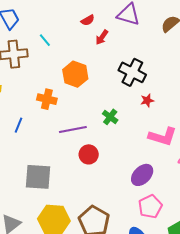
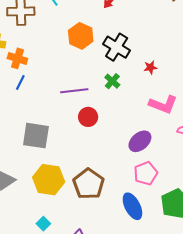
black cross: (132, 72) -> (117, 47), moved
orange cross: (47, 99) -> (17, 58), moved

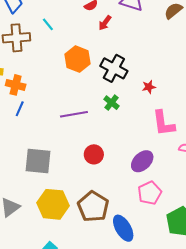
pink L-shape: (163, 104) -> (163, 123), turned 64
red circle: (88, 117) -> (94, 154), moved
blue ellipse: (132, 206) -> (123, 228), moved

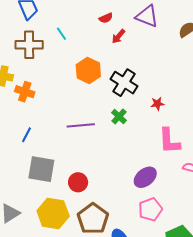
blue line: (20, 109) -> (26, 135), moved
red circle: (94, 154) -> (78, 182), moved

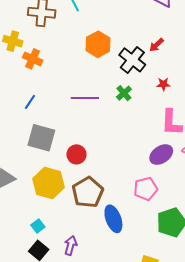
red arrow: (118, 36) -> (156, 45), moved
purple ellipse: (145, 177) -> (161, 154), moved

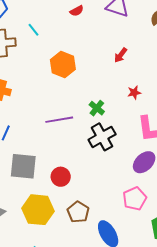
black cross: (132, 60) -> (102, 137), moved, turned 32
brown pentagon: (88, 192) -> (78, 212), size x0.7

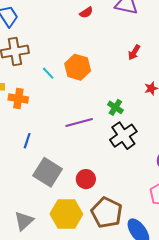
cyan line: (33, 30) -> (48, 73), moved
gray square: (23, 166) -> (48, 172), turned 32
brown pentagon: (78, 212) -> (107, 213), size x1.4

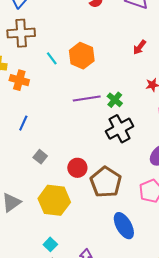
purple line: (79, 122) -> (87, 99), moved
gray square: (48, 172) -> (40, 157), size x0.5
brown pentagon: (107, 213) -> (106, 182), moved

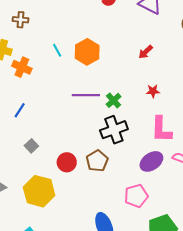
brown cross: (21, 33) -> (21, 20), moved, size x0.6
brown pentagon: (106, 182) -> (97, 161), moved, size x0.7

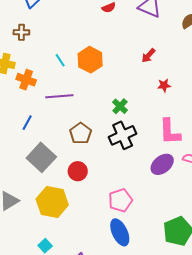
red star: (153, 91) -> (164, 85), moved
purple line: (86, 95) -> (59, 96), moved
gray square: (31, 146) -> (41, 157), size x2.0
brown pentagon: (97, 161) -> (81, 133), moved
pink pentagon: (136, 196) -> (120, 200), moved

